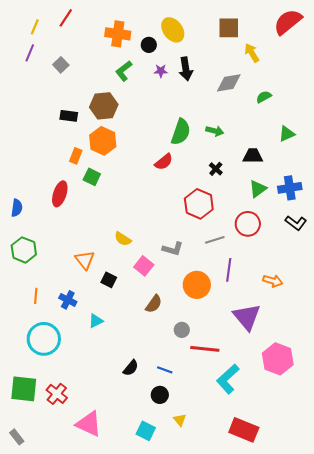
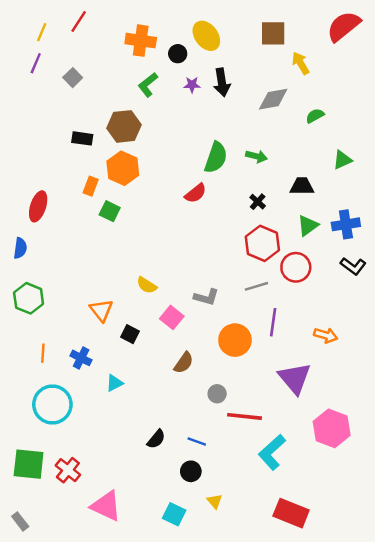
red ellipse: (60, 194) -> (38, 206), moved
red hexagon: (199, 204) -> (262, 243), moved

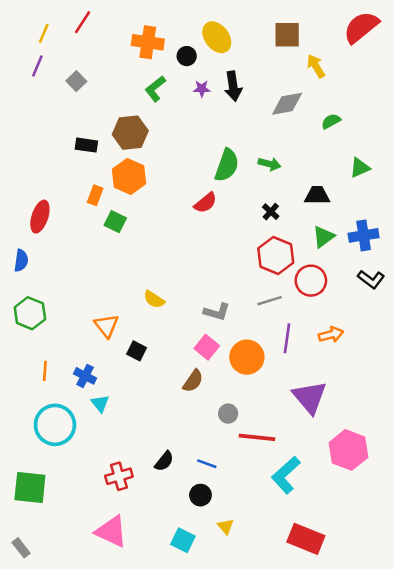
pink square: (172, 317) -> (207, 347), moved
orange arrow: (326, 335) -> (331, 335), moved, turned -30
cyan triangle: (114, 383) -> (100, 404), moved, turned -42
red cross: (68, 470) -> (119, 476), moved, turned 35

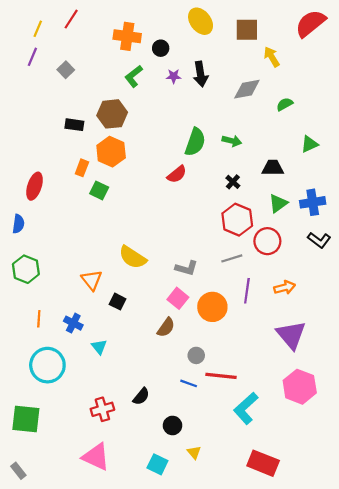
yellow ellipse: (217, 37) -> (201, 21), moved
yellow semicircle: (154, 299) -> (133, 257), size x1.5
purple triangle: (310, 397) -> (291, 335), moved
cyan triangle: (100, 404) -> (99, 347), moved
blue line: (207, 464) -> (189, 383), moved

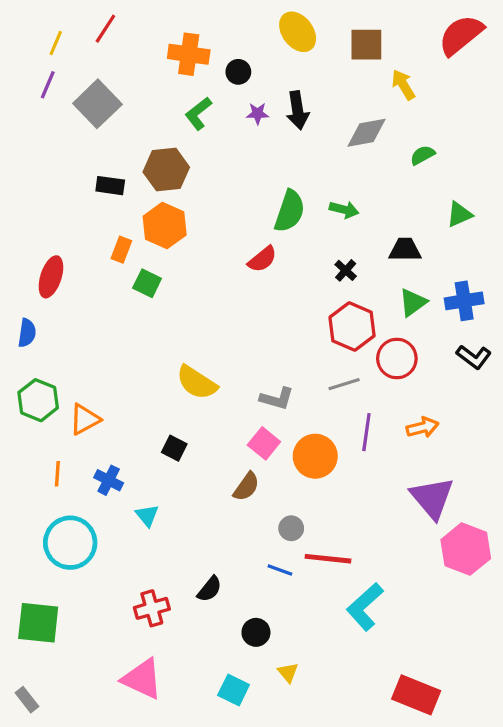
gray square: (66, 70) -> (97, 104), size x1.8
orange triangle: (92, 280) -> (85, 419), moved, turned 40
pink hexagon: (300, 387) -> (466, 549), moved
red rectangle: (263, 463) -> (416, 695), moved

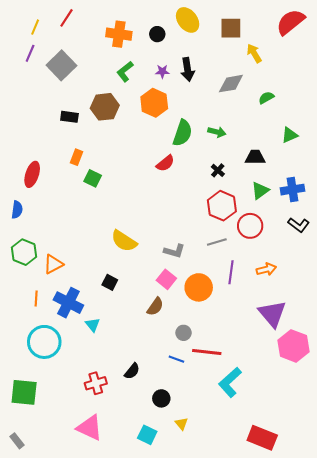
black circle: (238, 72) -> (157, 34), moved
orange hexagon: (165, 226) -> (154, 103), moved
blue cross: (109, 480) -> (68, 303), size x1.6

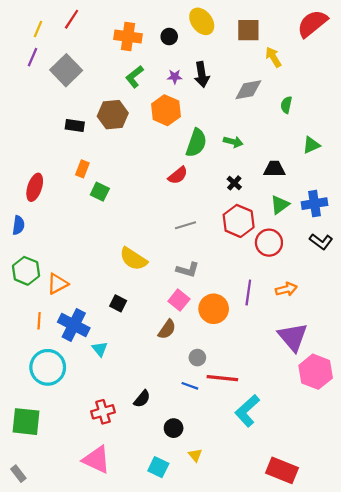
green semicircle: (266, 98) -> (286, 105), turned -49
gray line: (217, 242) -> (185, 225), moved

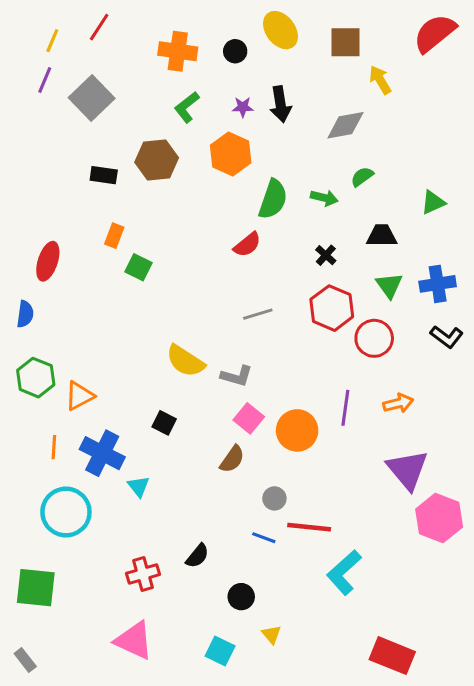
green semicircle: (286, 105) -> (362, 177), moved, turned 42
green triangle: (280, 205) -> (389, 285), turned -30
gray L-shape: (188, 270) -> (237, 376), moved

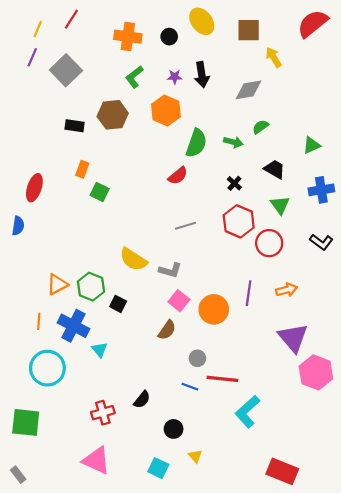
black trapezoid: (382, 236) -> (275, 169), turned 30
blue cross: (438, 284) -> (321, 190), moved
green hexagon: (36, 378) -> (91, 287), moved

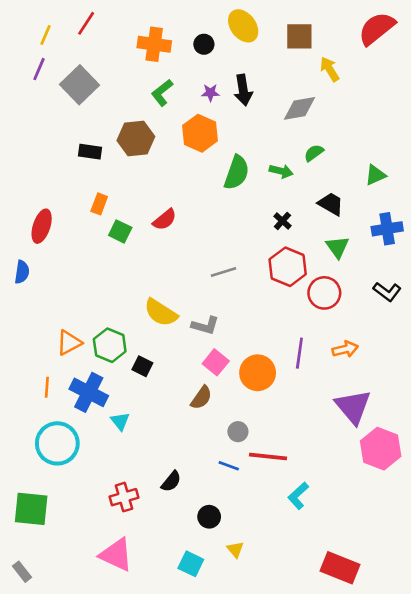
red semicircle: (178, 176) -> (165, 220), moved
cyan L-shape: (247, 412) -> (298, 496), size x0.7

